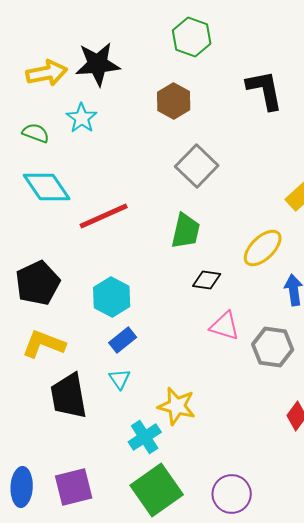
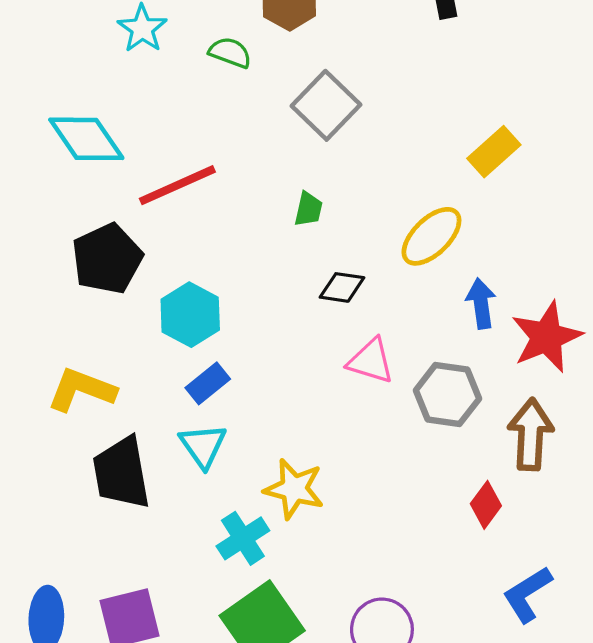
green semicircle: (36, 133) -> (230, 53), moved
green trapezoid: (186, 231) -> (308, 209), size x0.6
black pentagon: (38, 283) -> (107, 259), moved
cyan triangle: (120, 379) -> (203, 446), size x1.4

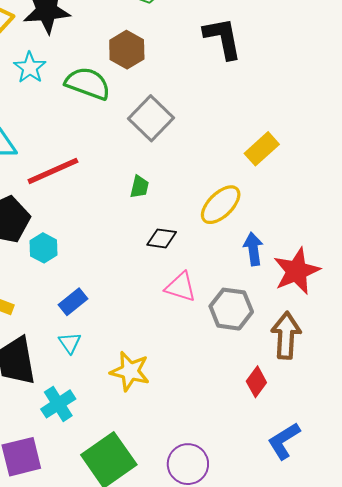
green semicircle: (230, 53) -> (88, 83), size x1.6
cyan hexagon: (190, 315) -> (43, 248), moved, size x0.7
cyan triangle: (203, 446) -> (70, 343), size x0.7
cyan cross: (243, 538) -> (58, 404), moved

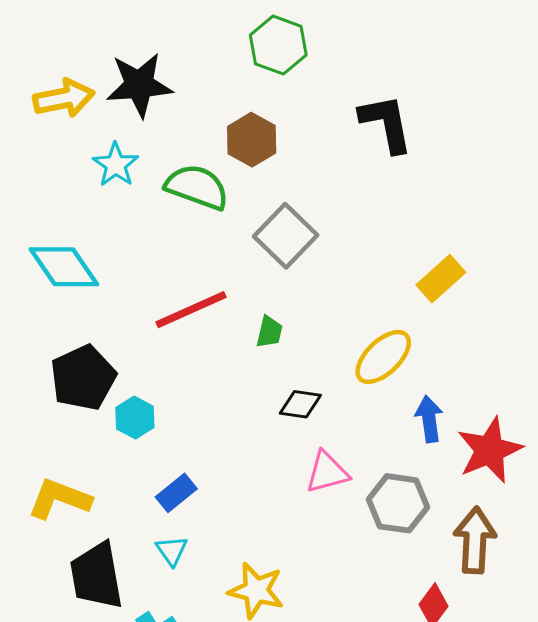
red line: (53, 171) -> (191, 310), moved
pink triangle: (181, 287) -> (327, 472), turned -32

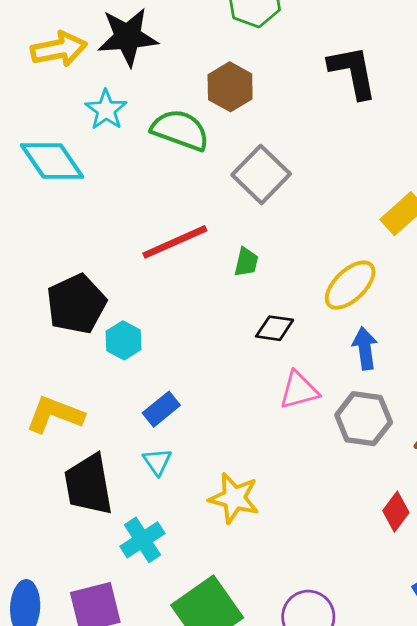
cyan diamond: (64, 267) -> (52, 161), moved
blue arrow: (429, 419) -> (365, 348), moved

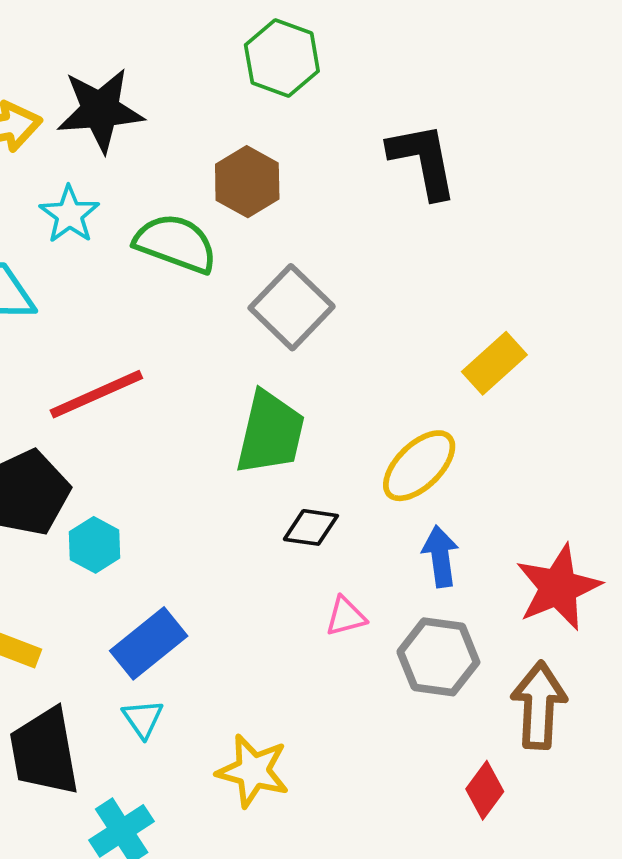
red line: (175, 242) -> (96, 394), moved
green trapezoid: (246, 262) -> (270, 433), size x2.0
pink triangle: (299, 390) -> (346, 616), size x0.7
blue rectangle: (161, 409) -> (149, 643), size x1.4

